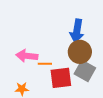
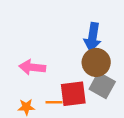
orange line: (45, 64) -> (54, 102), moved

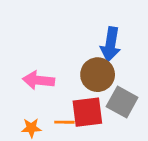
brown circle: (96, 62) -> (98, 75), moved

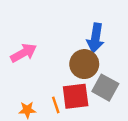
pink arrow: (38, 80) -> (24, 53), moved, turned 145
orange line: (64, 122) -> (56, 105), turned 70

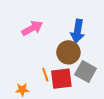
pink arrow: (24, 53) -> (32, 28), moved
orange line: (56, 105) -> (45, 75), moved

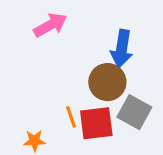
pink arrow: (32, 28) -> (50, 25), moved

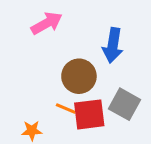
brown circle: (107, 82) -> (79, 76), moved
orange line: (71, 117) -> (66, 109), turned -48

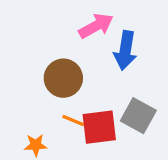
pink arrow: (47, 23) -> (96, 26), moved
brown circle: (79, 76) -> (63, 78), moved

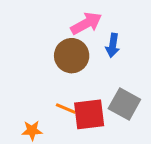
blue arrow: (125, 50) -> (113, 45), size x0.7
brown circle: (63, 78) -> (72, 56), moved

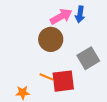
blue arrow: (113, 45) -> (80, 14), moved
gray square: (124, 104) -> (88, 58), moved, turned 30

